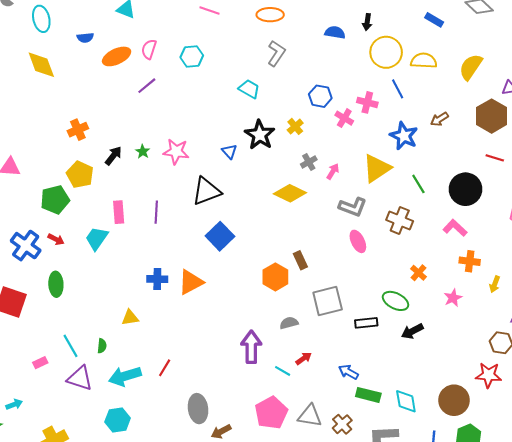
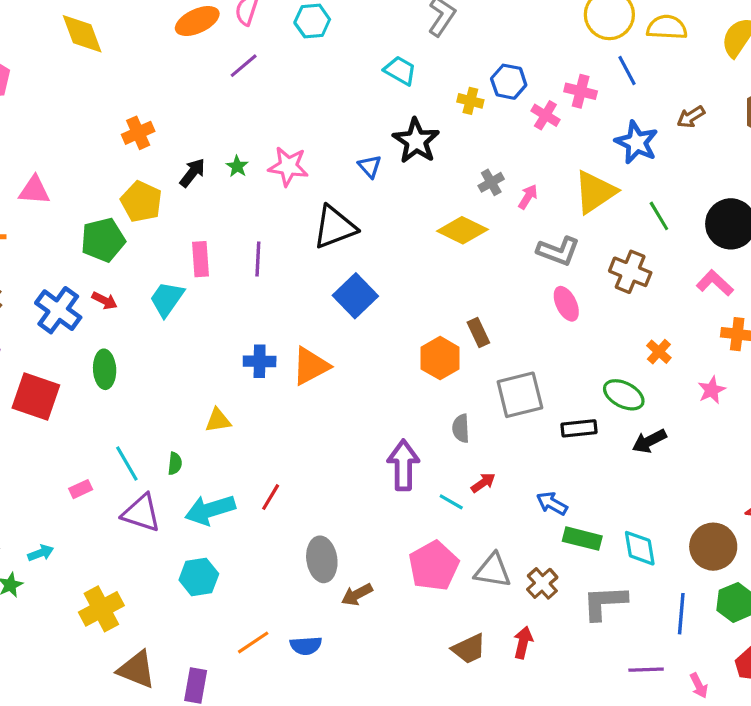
yellow cross: (295, 126) -> (470, 101), moved, turned -35
gray semicircle: (289, 323) -> (461, 428), turned -78

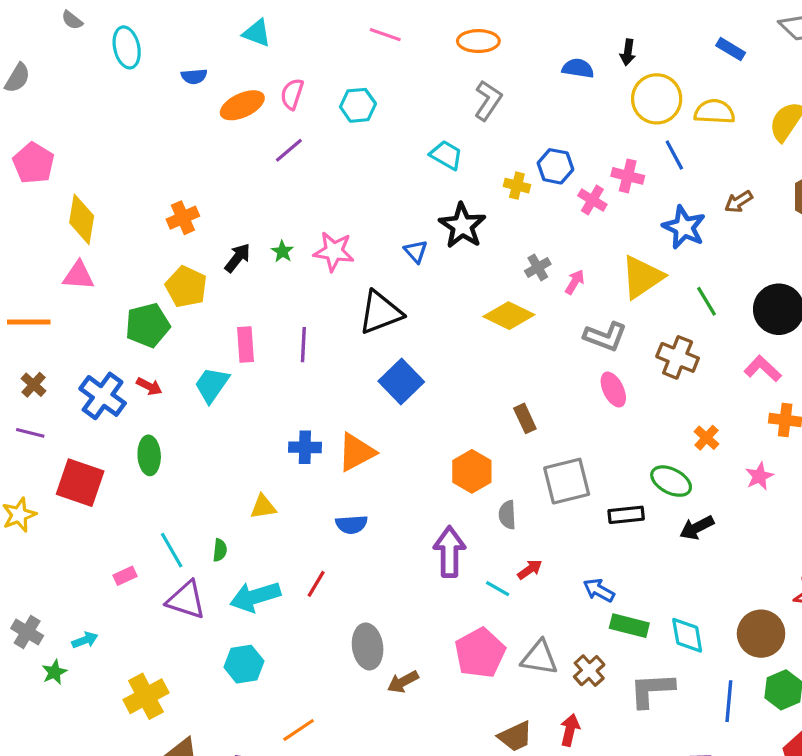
yellow diamond: (82, 34) -> (82, 219), moved, turned 30
orange hexagon: (440, 358) -> (472, 471), moved
blue semicircle: (306, 646) -> (352, 524), moved

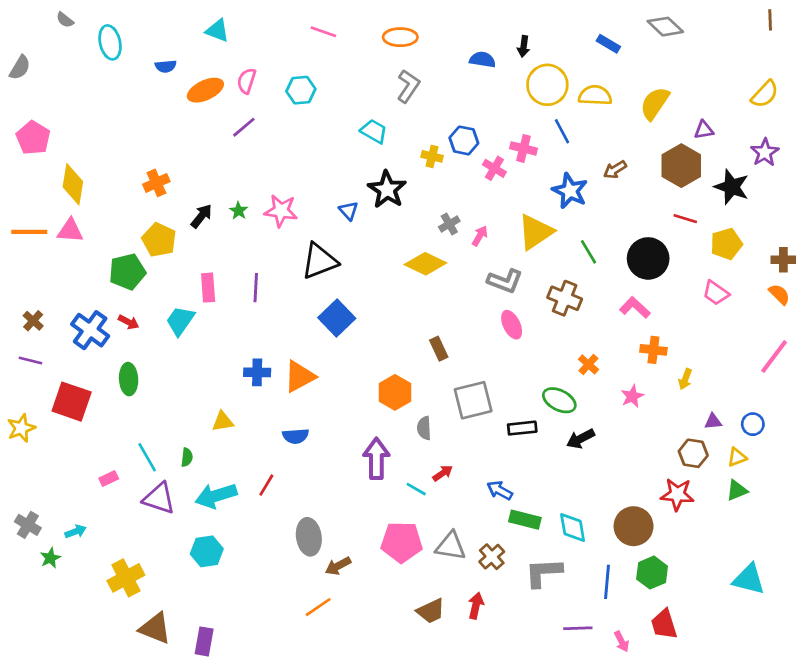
orange line: (29, 322) -> (29, 232), moved
pink pentagon: (480, 653) -> (402, 542), turned 30
orange line: (299, 730) -> (318, 607), moved

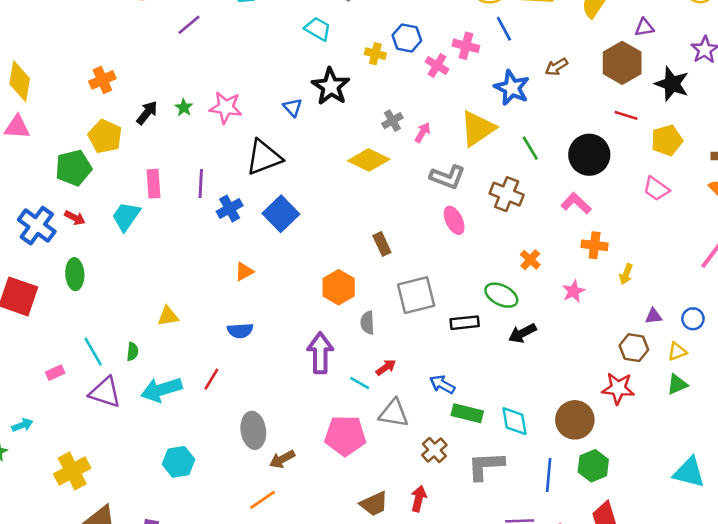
blue cross: (257, 372) -> (230, 209), moved, turned -30
orange triangle: (300, 376) -> (244, 272), size x0.6
gray triangle: (451, 546) -> (394, 413), moved
cyan hexagon: (207, 551) -> (178, 462), moved

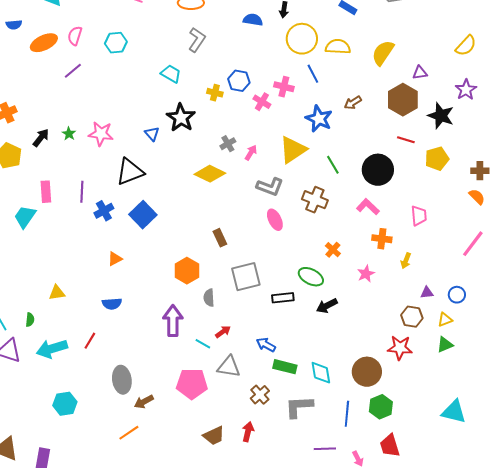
pink trapezoid: (656, 189) -> (419, 216), moved, turned -130

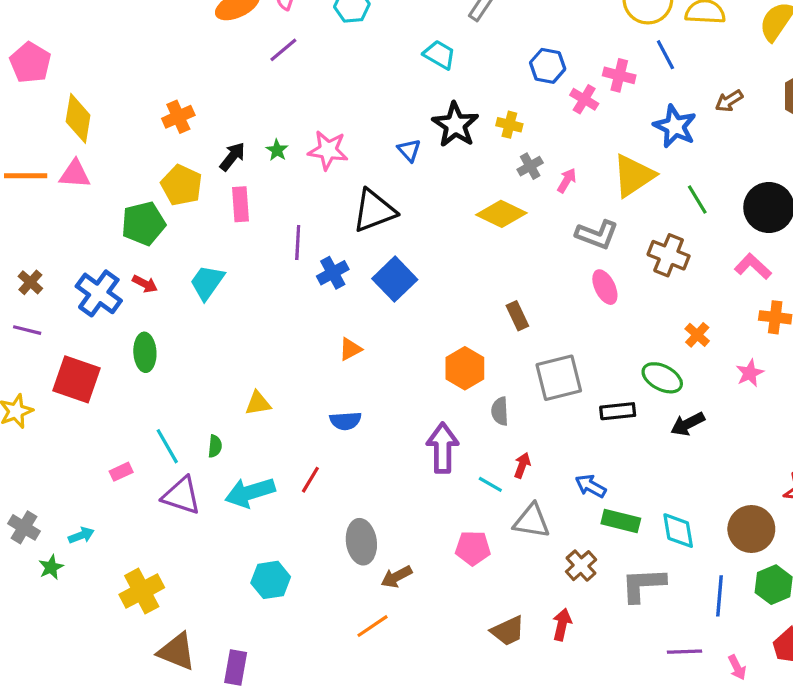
yellow cross: (215, 93) -> (509, 125), moved
pink rectangle: (46, 192) -> (240, 204), moved
red arrow: (223, 332) -> (522, 465), turned -35
pink pentagon: (192, 384) -> (473, 548), size x0.7

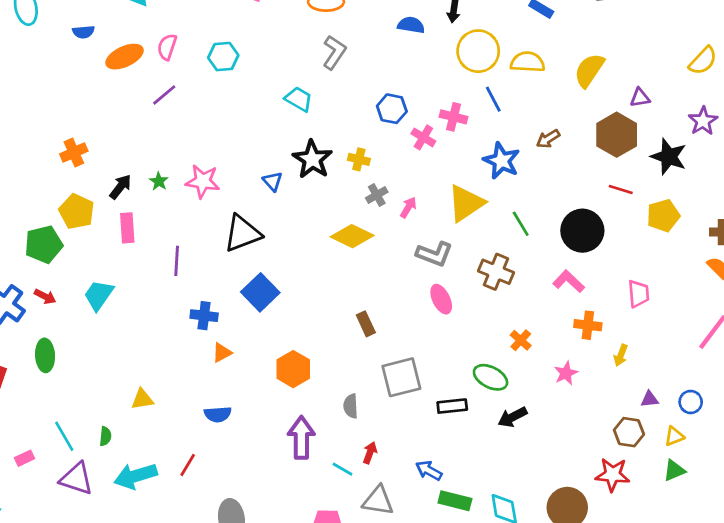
blue cross: (333, 273) -> (204, 316), moved, turned 36
orange hexagon: (465, 368) -> (293, 369), moved

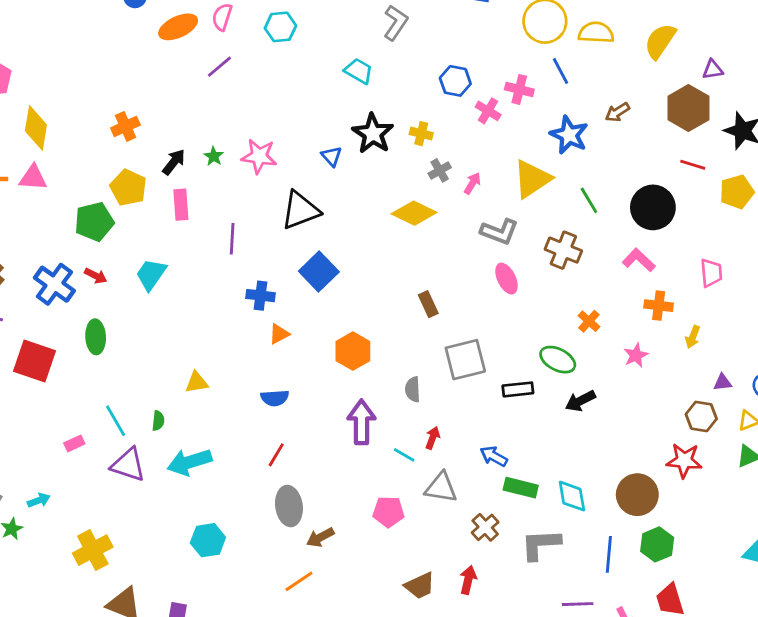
red line: (188, 465) -> (276, 455), moved

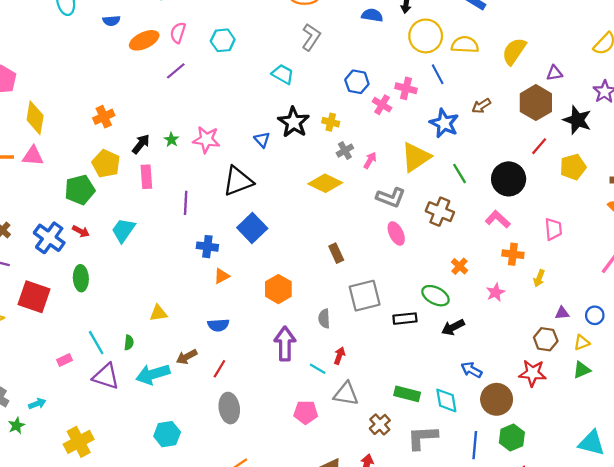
red line: (693, 165) -> (539, 146), turned -66
blue arrow: (494, 456) -> (471, 370), moved
brown arrow: (320, 537) -> (187, 357), moved

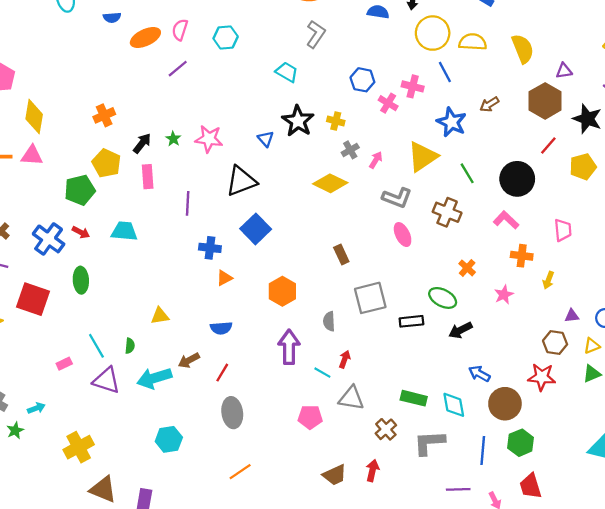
yellow semicircle: (514, 51) -> (523, 49), turned 124
cyan trapezoid: (123, 230) -> (124, 231), turned 60

